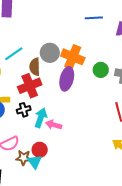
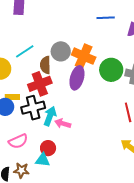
green circle: (101, 70) -> (111, 70), size x1.5
black cross: (24, 110) -> (33, 108), size x1.6
brown star: (24, 158) -> (21, 170), moved
cyan triangle: (35, 162) -> (43, 160), turned -49

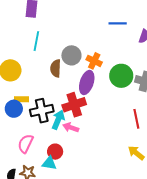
cyan line: (25, 51) -> (36, 41), moved, turned -48
orange cross: (84, 56) -> (94, 61), size x0.7
red cross: (40, 84) -> (74, 105), moved
pink semicircle: (18, 141) -> (26, 144), turned 138

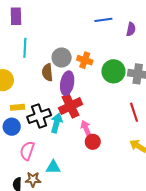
purple ellipse: (87, 82) -> (67, 83), moved
blue circle: (14, 109) -> (12, 127), moved
pink arrow: (71, 128) -> (86, 128), moved, turned 56
red circle: (55, 152) -> (93, 142), moved

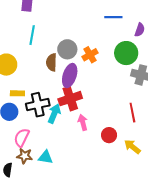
orange cross: (85, 60) -> (90, 55), turned 35
green circle: (113, 71) -> (126, 53), moved
red circle: (93, 142) -> (109, 135), moved
brown star: (33, 179) -> (25, 156), moved

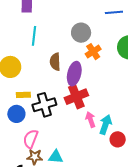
gray circle: (67, 49) -> (81, 33), moved
cyan arrow: (54, 114) -> (106, 124), moved
red circle: (109, 135) -> (118, 139), moved

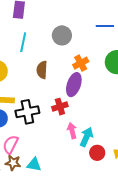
gray circle: (81, 33) -> (62, 35), moved
purple ellipse: (74, 74) -> (74, 85), moved
red cross: (76, 97) -> (60, 107), size x0.7

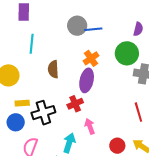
blue line: (105, 26) -> (93, 29), moved
gray circle: (62, 35) -> (77, 26), moved
cyan arrow: (87, 137) -> (69, 143), moved

